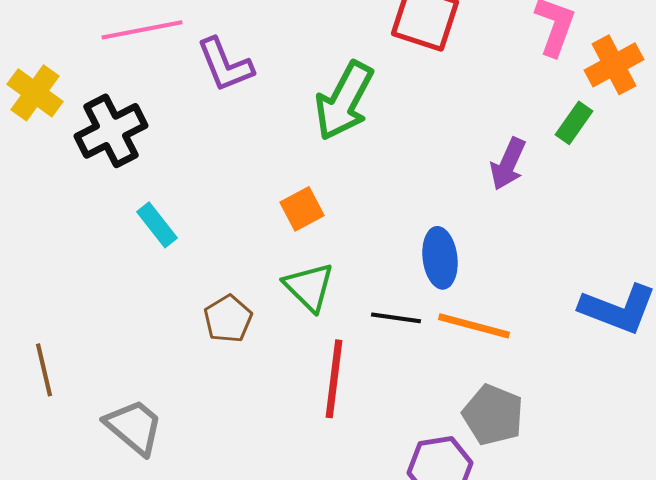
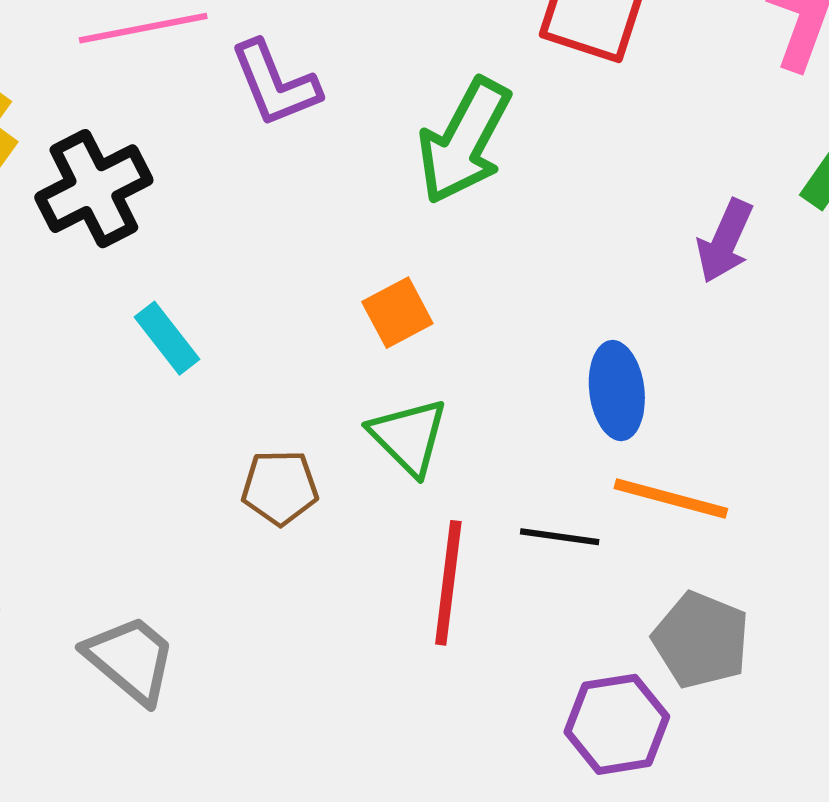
black line: (396, 318) -> (560, 537), moved
brown pentagon: (228, 319) -> (280, 487), turned 30

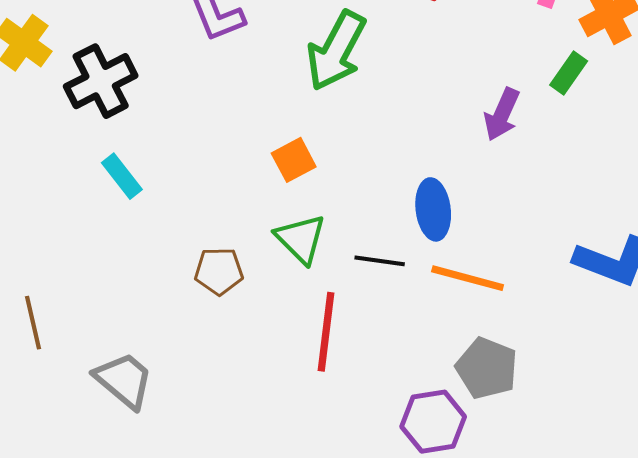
cyan rectangle: (167, 338) -> (122, 176), moved
black line: (560, 537) -> (380, 261), moved

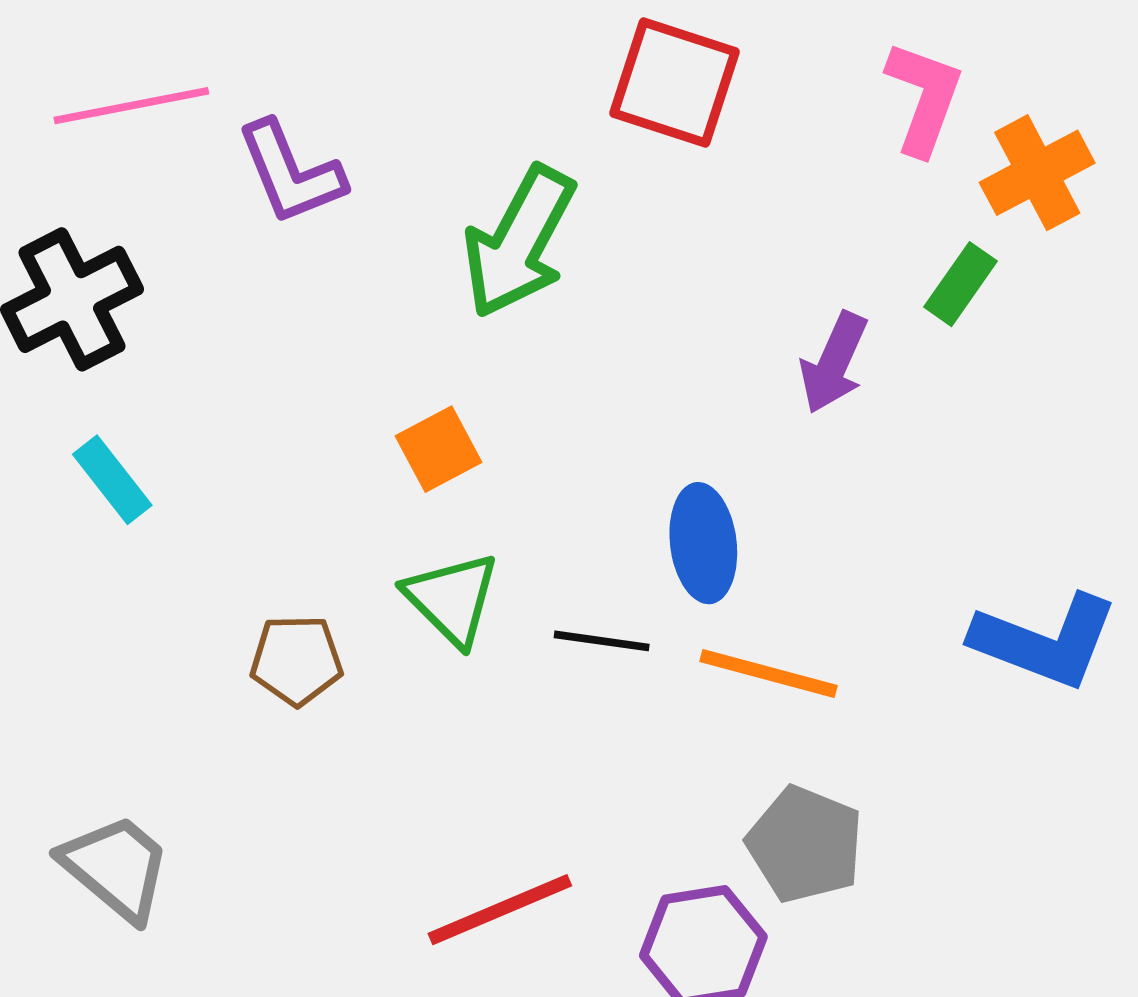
red line: (326, 332) -> (500, 910), moved, turned 60

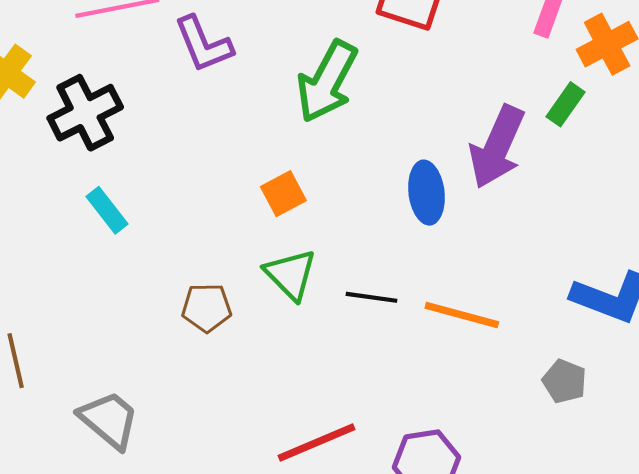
purple arrow: (834, 363) -> (497, 147), size x1.5
blue ellipse: (703, 543) -> (426, 193), moved
gray pentagon: (805, 844) -> (564, 381), moved, size x0.7

